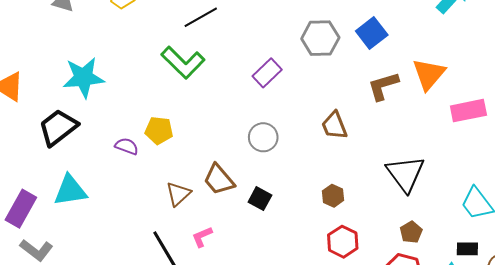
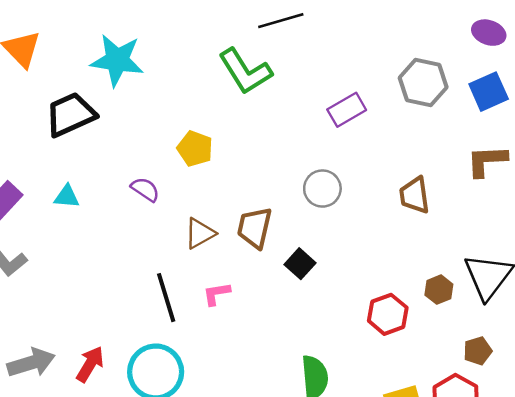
purple semicircle: (127, 146) -> (145, 189), moved
brown trapezoid: (219, 179) -> (255, 228), turned 40
cyan triangle: (70, 190) -> (67, 197), size x0.6
brown hexagon: (333, 196) -> (439, 290), moved
red hexagon: (343, 242) -> (388, 314), moved

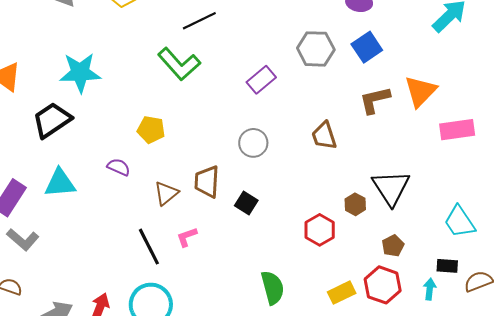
cyan triangle: (67, 197) -> (60, 183), size x1.6

